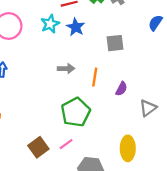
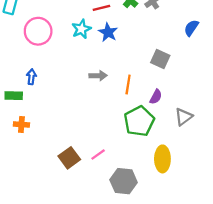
gray square: (115, 43) -> (160, 59), moved, turned 30
green pentagon: (76, 112) -> (139, 121), moved

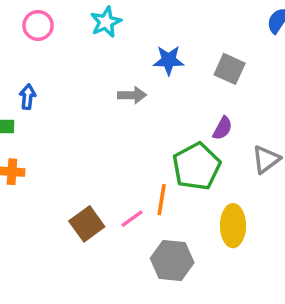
pink circle: (38, 31) -> (38, 25), size x0.7
blue star: (108, 32) -> (169, 60), moved, turned -30
orange line: (128, 85) -> (162, 200), moved

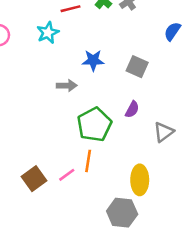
green pentagon: (196, 166) -> (94, 124), moved
gray hexagon: (172, 260) -> (122, 213), moved

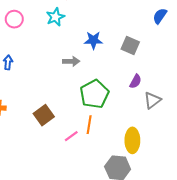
purple semicircle: (132, 109) -> (136, 81), moved
brown square: (34, 179) -> (44, 115), moved

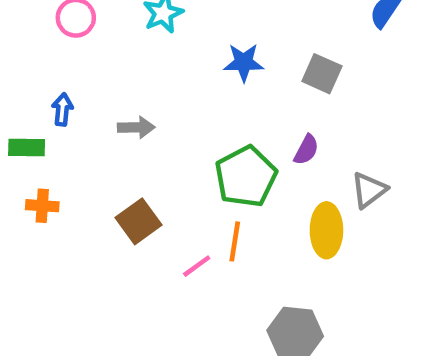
gray arrow: (71, 61) -> (136, 127), moved
purple semicircle: (136, 81) -> (306, 150), moved
yellow ellipse: (132, 140) -> (326, 230), moved

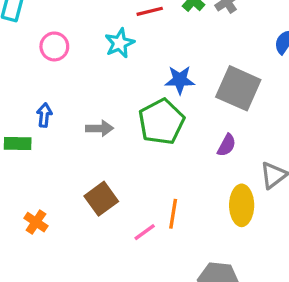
gray square: (322, 74) -> (238, 88), size x1.5
green pentagon: (246, 177) -> (161, 122), moved
orange cross: (42, 206) -> (36, 222), moved, turned 30

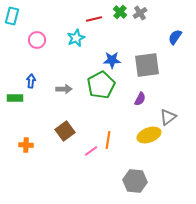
gray square: (238, 88) -> (147, 65), turned -32
yellow ellipse: (242, 205) -> (149, 135), turned 70
orange cross: (36, 222) -> (26, 145), turned -32

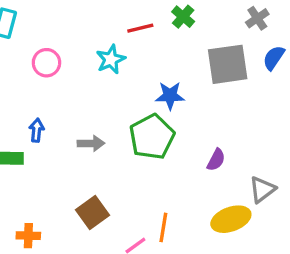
gray cross: (140, 13) -> (257, 18), moved
gray square: (147, 65) -> (228, 64), moved

